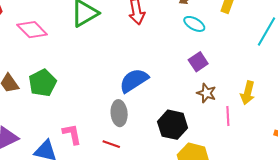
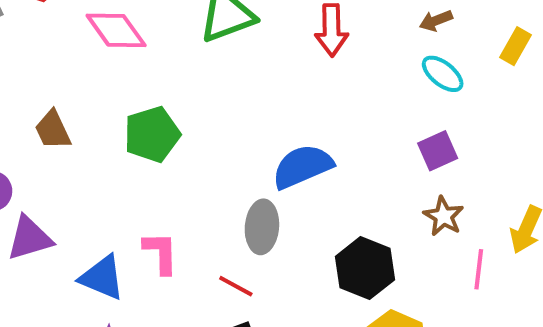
green pentagon: (43, 83) -> (152, 134), moved

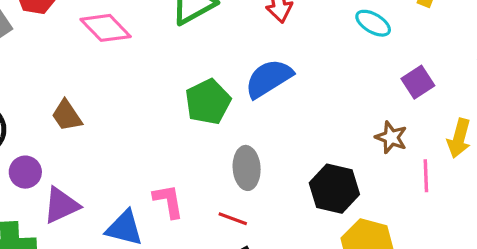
green pentagon: (152, 134) -> (208, 102), moved
purple square: (438, 151) -> (418, 82), moved
blue semicircle: (302, 166) -> (269, 78), moved

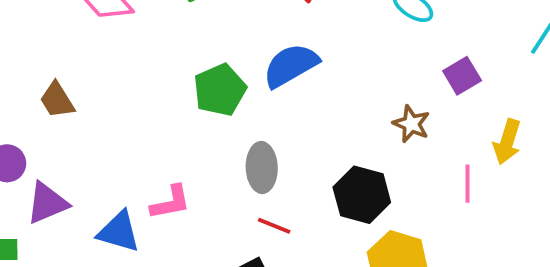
brown star: (391, 137) -> (411, 124), moved
pink L-shape: (168, 201) -> (170, 203), turned 87
red line: (233, 219) -> (274, 226), moved

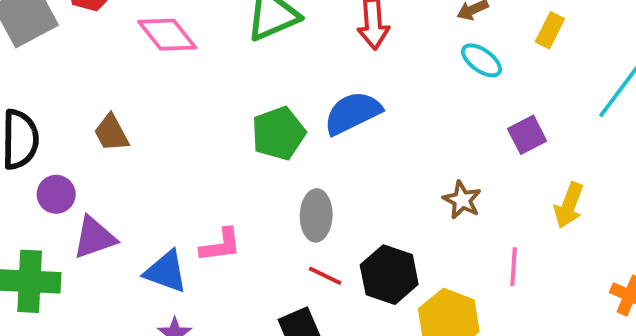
brown star: (411, 124) -> (462, 200), moved
pink line: (468, 184) -> (514, 267), moved
black hexagon: (362, 195) -> (389, 275), moved

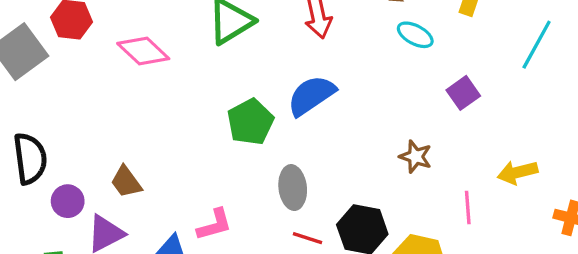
brown trapezoid: (111, 133) -> (126, 182), moved
yellow arrow: (569, 205) -> (517, 172), moved, turned 63

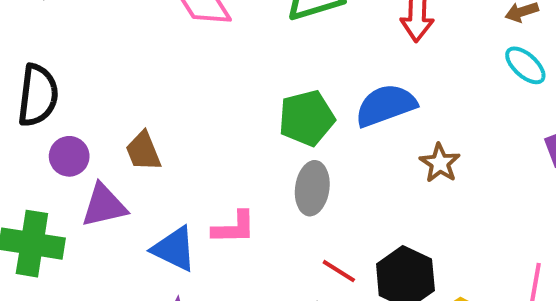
brown star: (416, 157) -> (440, 163), moved
gray ellipse: (293, 188) -> (312, 188), moved

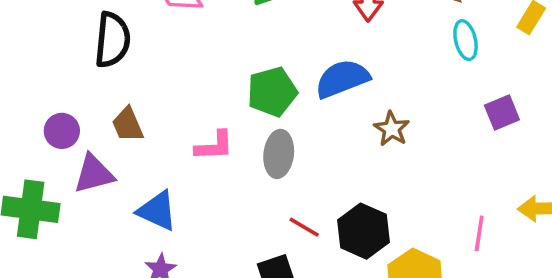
cyan ellipse: (525, 65) -> (466, 40), turned 36
black semicircle: (38, 95) -> (112, 40), moved
pink L-shape: (234, 228) -> (214, 146), moved

